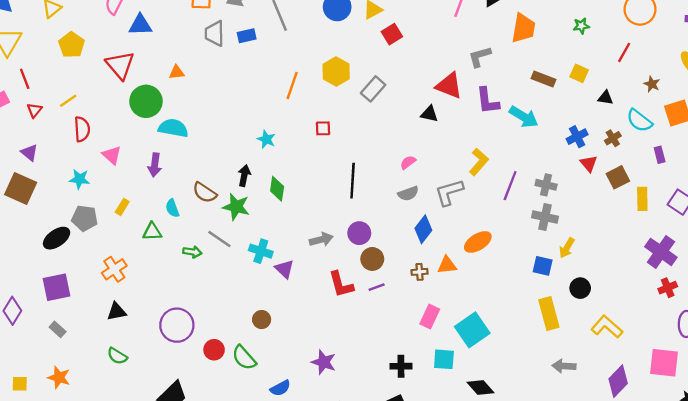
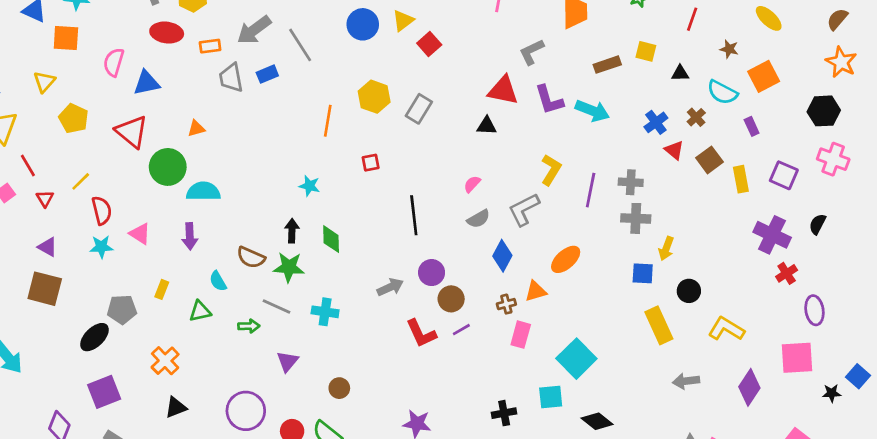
brown rectangle: (544, 79) -> (607, 65), turned -30
cyan star: (80, 179) -> (101, 247), moved
purple triangle: (285, 269) -> (287, 361), moved, turned 36
pink rectangle: (430, 317) -> (521, 335), moved

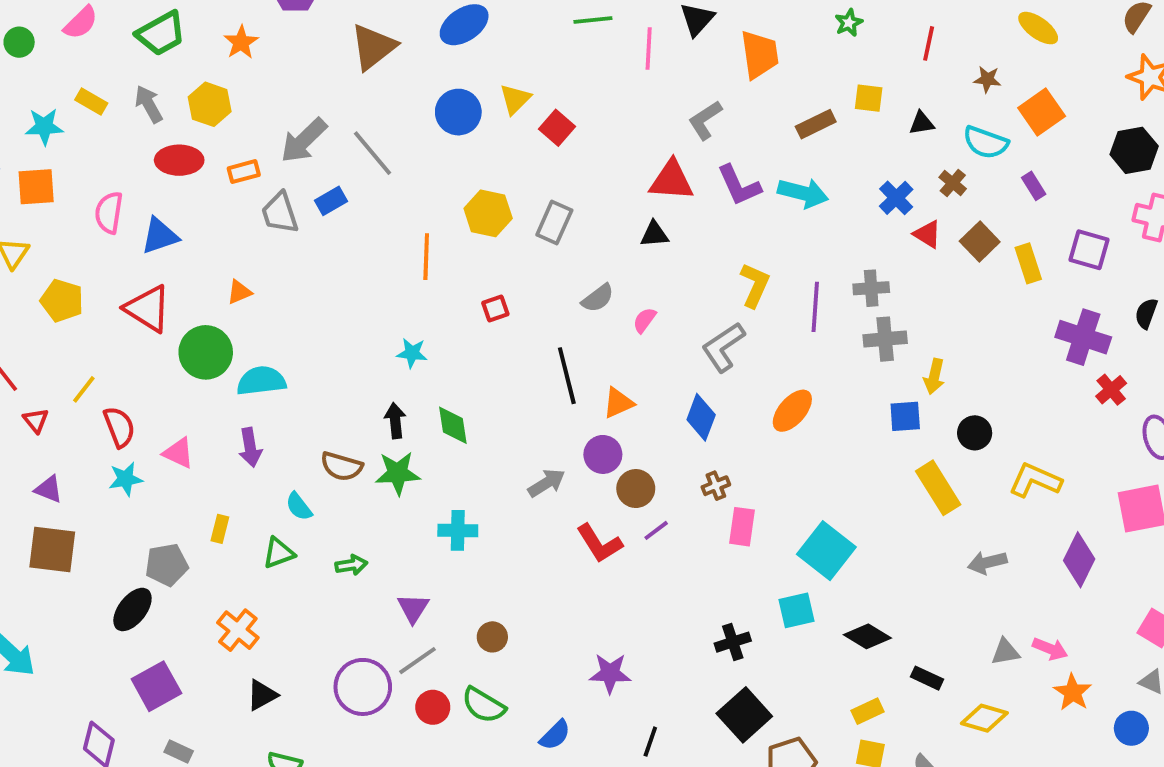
gray semicircle: (478, 219) -> (598, 298), moved
orange triangle: (536, 291) -> (618, 403), moved
gray line: (276, 306) -> (418, 661), moved, turned -52

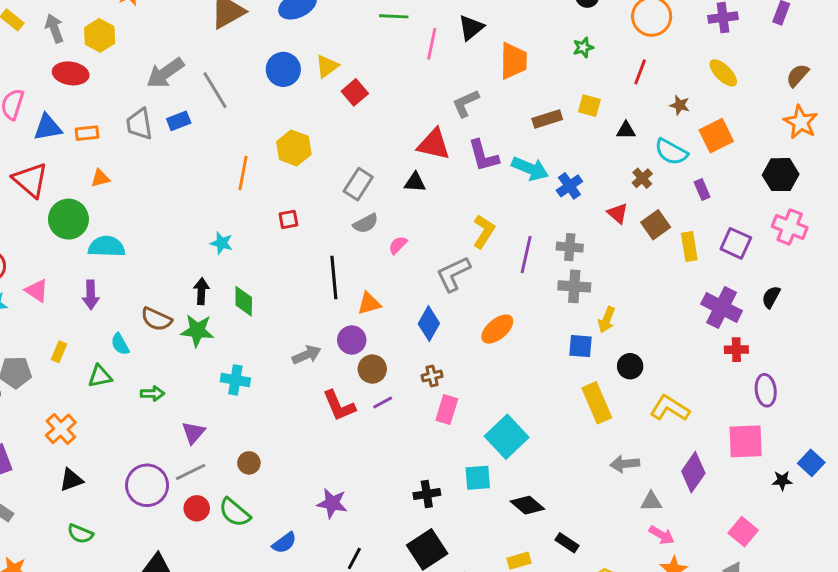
orange rectangle: (244, 172) -> (87, 133), moved
blue cross: (896, 198) -> (569, 186), moved
gray rectangle: (554, 223) -> (358, 184), moved
red cross: (1111, 390) -> (736, 350), turned 30
gray triangle: (1005, 652) -> (651, 502), moved

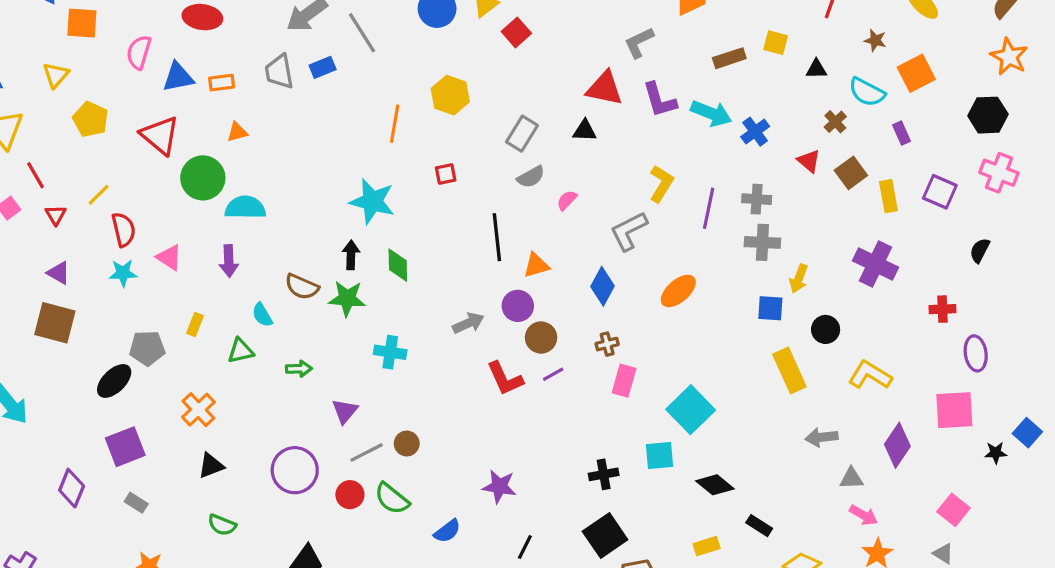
cyan star: (222, 243) -> (372, 201), size x1.8
purple cross: (722, 307) -> (876, 264), moved
gray line: (191, 472) -> (367, 452), moved

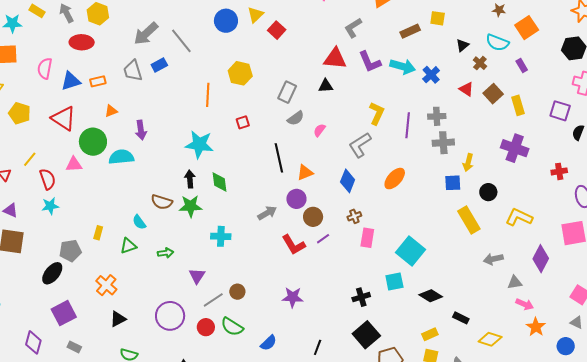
black triangle: (816, 69) -> (462, 45), moved, turned -32
purple square: (940, 192) -> (560, 111), moved
pink triangle: (169, 257) -> (74, 164), moved, turned -30
purple arrow: (229, 261) -> (141, 130), moved
purple star: (499, 486) -> (293, 297), moved

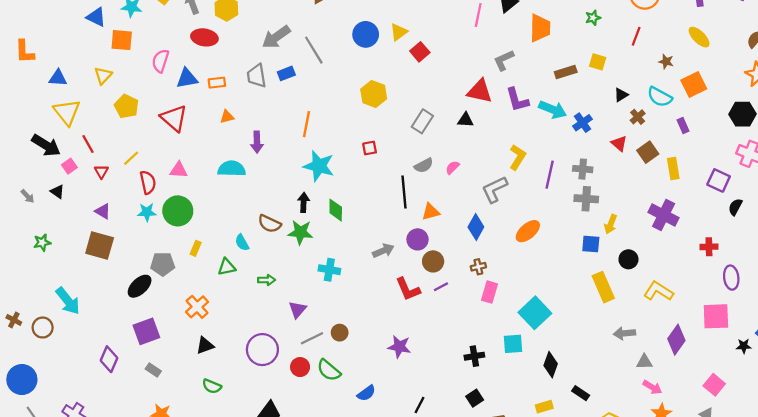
orange line: (208, 95) -> (306, 124), moved
gray semicircle: (296, 118) -> (424, 165), moved
green circle: (93, 142) -> (178, 211), moved
black diamond: (431, 296) -> (551, 365), turned 70
black square: (366, 335) -> (475, 398), size x0.6

